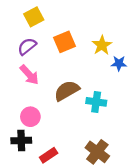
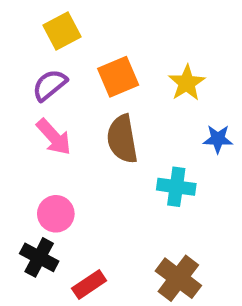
blue star: (119, 63) -> (218, 139), moved
brown semicircle: (67, 91) -> (122, 139), moved, turned -70
black cross: (21, 141) -> (39, 257), turned 30

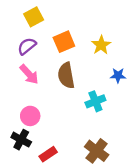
cyan cross: (176, 187) -> (95, 101), turned -30

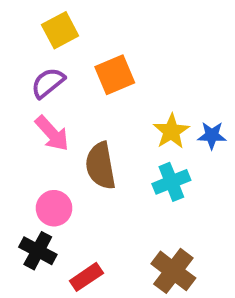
yellow star: (101, 45) -> (171, 131), moved
brown semicircle: (66, 75) -> (101, 166), moved

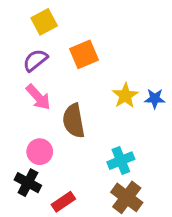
cyan cross: (171, 182) -> (121, 161), moved

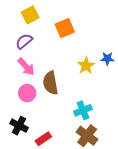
orange square: (84, 54) -> (65, 28), moved
blue star: (155, 99) -> (107, 59), moved
pink circle: (40, 152) -> (27, 93), moved

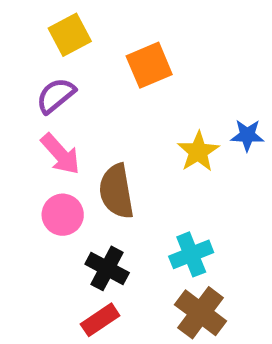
black cross: (19, 126) -> (107, 268), moved

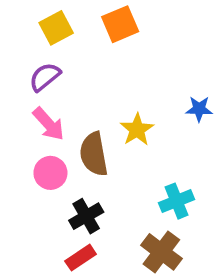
orange square: (149, 65) -> (120, 24), moved
yellow star: (198, 152) -> (137, 130), moved
cyan cross: (191, 254) -> (177, 201), moved
black cross: (107, 268) -> (86, 216), turned 32

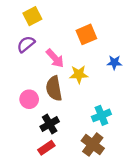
orange square: (120, 24) -> (86, 34), moved
pink arrow: (49, 124) -> (55, 58), moved
yellow star: (137, 130) -> (79, 74), turned 30

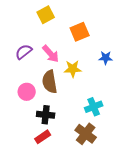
yellow square: (32, 16) -> (46, 15), moved
purple semicircle: (26, 44) -> (24, 52), moved
black cross: (50, 124) -> (46, 115), turned 36

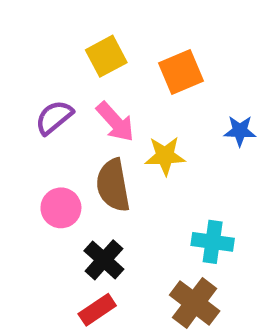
yellow square: (46, 15) -> (106, 56), moved
cyan cross: (94, 107) -> (213, 242), turned 30
black cross: (46, 115) -> (104, 260), turned 36

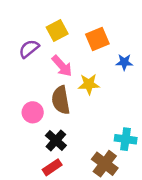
purple semicircle: (54, 117) -> (29, 49), moved
blue star: (240, 131) -> (124, 62), moved
cyan cross: (213, 242) -> (126, 139), moved

